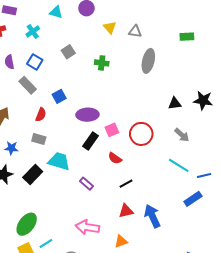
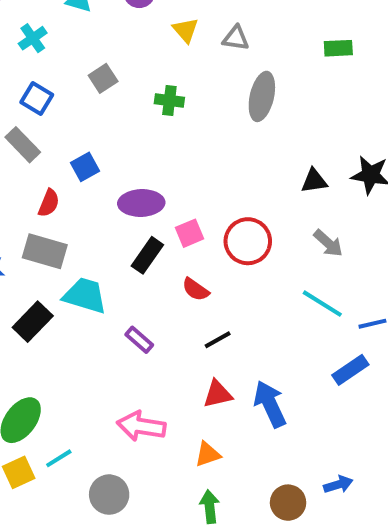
gray rectangle: (39, 139) -> (45, 251), size x1.5

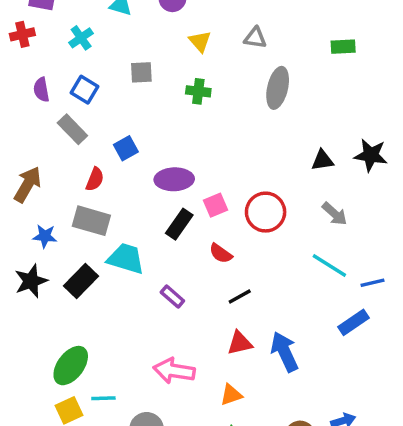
yellow triangle: (185, 30) -> (200, 41), moved
gray square: (103, 78) -> (141, 72), turned 30
cyan line: (59, 458) -> (103, 398), turned 30

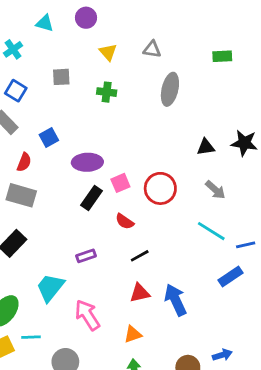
cyan trapezoid: (126, 259) -> (50, 288), moved, turned -68
purple rectangle: (172, 297) -> (86, 256), turned -60
pink arrow: (174, 371) -> (87, 315), turned 48

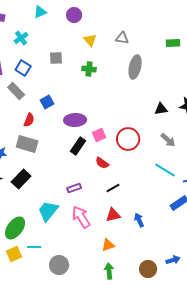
cyan triangle: (45, 23) -> (40, 12), moved, turned -40
blue arrow: (175, 300) -> (139, 220), size x0.6
pink arrow: (87, 315) -> (81, 217), moved

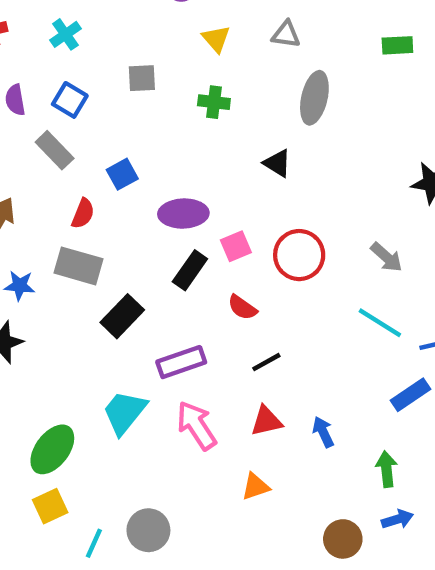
black triangle: (161, 109) -> (277, 163), moved, turned 40
black rectangle: (21, 179) -> (122, 316), moved
purple rectangle: (74, 188) -> (181, 362), size x1.5
cyan line: (34, 247) -> (94, 543), moved, turned -64
green arrow: (109, 271) -> (387, 469), moved

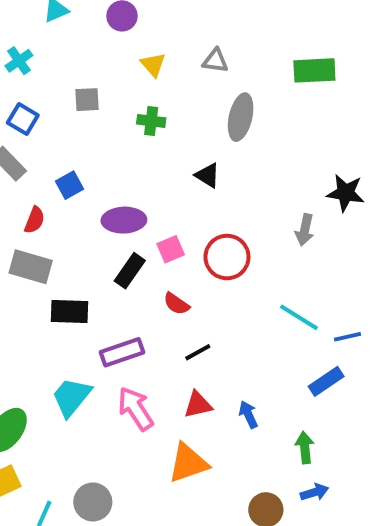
green rectangle: (397, 45) -> (314, 70), size x1.5
gray arrow: (387, 257) -> (305, 230), moved, turned 60
black rectangle: (122, 316) -> (69, 311), turned 48
orange triangle: (255, 487) -> (188, 463), size x1.6

